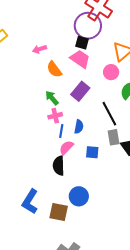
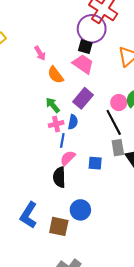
pink arrow: (40, 49) -> (40, 53), turned -104
pink circle: (111, 72) -> (119, 103), moved
blue semicircle: (79, 127) -> (73, 122), moved

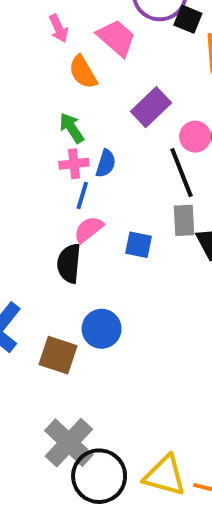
black square: (85, 47) -> (188, 19), moved
pink trapezoid: (83, 64) -> (116, 38), moved
purple rectangle: (83, 98) -> (151, 107), moved

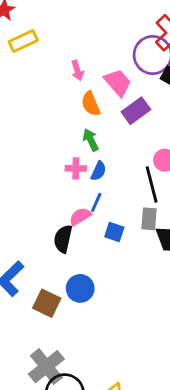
purple rectangle: (151, 107) -> (136, 111), moved
green arrow: (72, 128) -> (91, 140), moved
blue line: (82, 196) -> (96, 202), moved

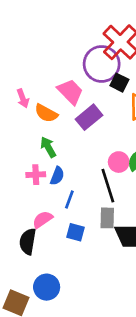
pink arrow: (77, 71) -> (23, 98), moved
orange semicircle: (91, 104) -> (46, 113), turned -35
blue line: (96, 202) -> (69, 199), moved

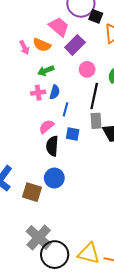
pink arrow: (23, 98) -> (24, 48), moved
green arrow: (48, 147) -> (46, 71), turned -77
pink circle: (119, 162) -> (87, 69), moved
black line: (108, 186) -> (94, 96), turned 35
black semicircle: (28, 241) -> (52, 146), moved

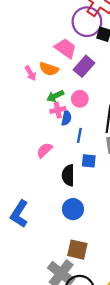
pink circle: (87, 69) -> (80, 99), moved
pink cross: (38, 93) -> (58, 110), moved
pink semicircle: (46, 127) -> (44, 150), moved
brown square: (32, 192) -> (77, 250), moved

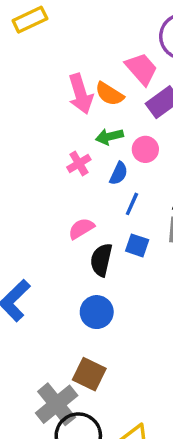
pink arrow: (31, 73) -> (81, 94), size x1.6
pink cross: (58, 110) -> (79, 163), moved, turned -32
pink semicircle: (44, 150) -> (81, 228), moved

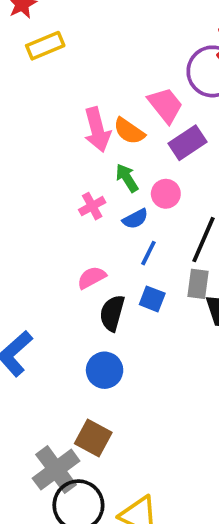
green arrow: (109, 136) -> (127, 178), turned 68
blue semicircle: (119, 173) -> (135, 219), turned 35

